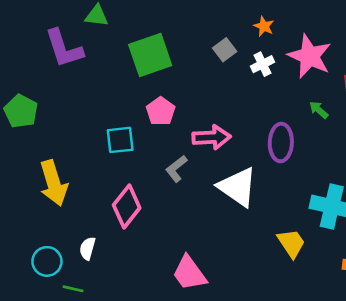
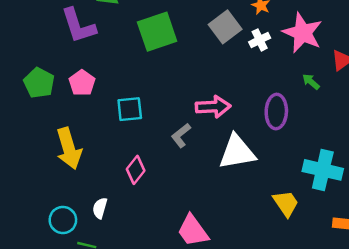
gray square: (225, 50) -> (225, 27), size x1.5
pink pentagon: (161, 111) -> (82, 83), moved
white triangle: (238, 187) -> (237, 152), turned -45
pink diamond: (127, 207) -> (136, 170), size x0.7

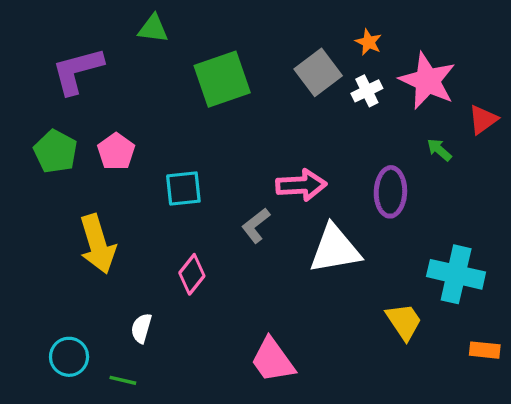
purple L-shape: (78, 26) -> (77, 71), moved, turned 93
cyan circle: (63, 220) -> (69, 357), moved

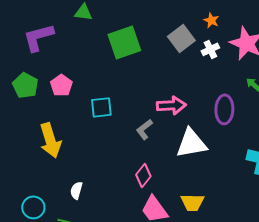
pink diamond: (192, 274) -> (143, 175), moved
yellow trapezoid: (404, 321) -> (192, 202), moved, turned 125

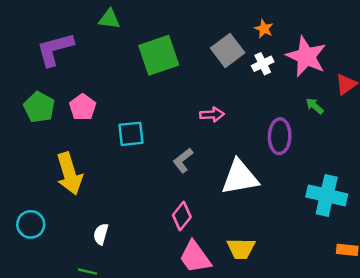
pink arrow: (171, 105) -> (212, 114), moved, size x0.7
cyan circle: (33, 207) -> (31, 224), moved

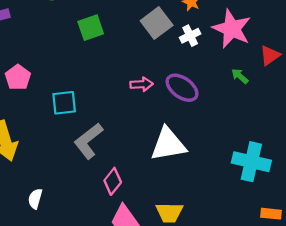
green square: (159, 55) -> (91, 28), size x0.7
purple ellipse: (280, 136) -> (182, 88), moved, turned -56
gray L-shape: (183, 160) -> (88, 141), moved, size x1.5

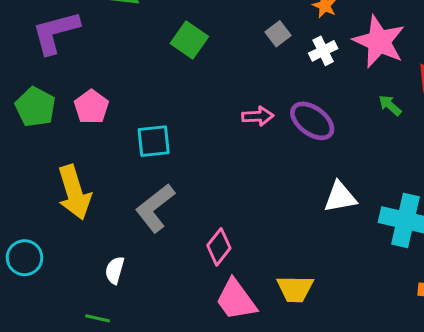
gray square: (157, 23) -> (278, 34), size x0.6
green square: (91, 28) -> (189, 40), turned -36
gray L-shape: (88, 141) -> (155, 208), moved
white triangle: (168, 144) -> (340, 197), moved, size x0.7

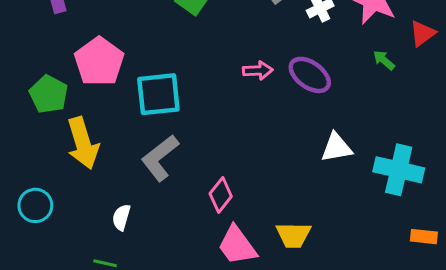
green pentagon: (35, 107) -> (49, 94), moved
pink pentagon: (91, 107) -> (99, 62), size x1.5
cyan square: (154, 141) -> (158, 94), size x1.4

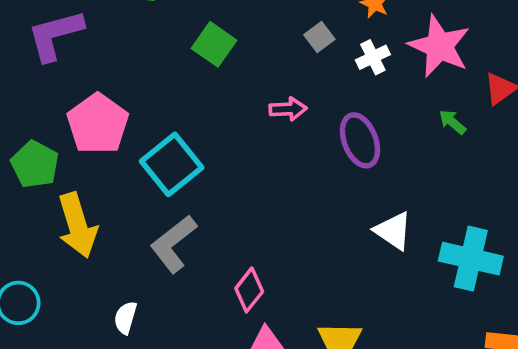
pink arrow: (258, 70) -> (288, 109), moved
purple ellipse: (310, 75) -> (360, 140), turned 33
cyan square: (158, 94) -> (172, 164), turned -33
white triangle: (336, 148) -> (393, 231), turned 44

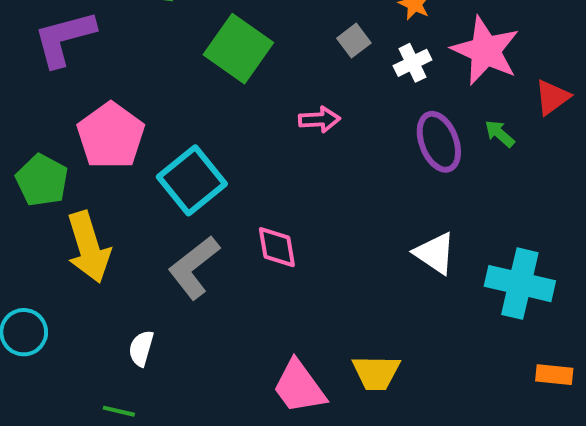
green square: (214, 44) -> (238, 49), size x1.4
purple ellipse: (360, 140) -> (439, 142), moved
pink diamond: (249, 290) -> (277, 247), moved, turned -48

